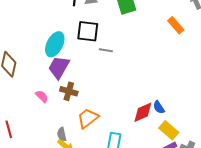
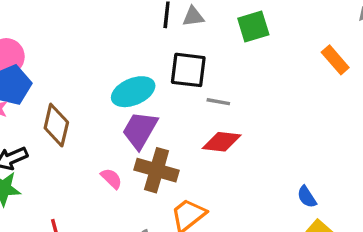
cyan ellipse: (55, 44) -> (133, 92), turned 40
brown cross: (69, 91) -> (157, 170), size x1.4
red diamond: (143, 112) -> (222, 142), moved, turned 30

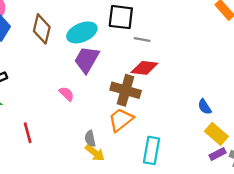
brown diamond: (56, 125) -> (42, 29), moved
brown cross: (157, 170) -> (126, 90), moved

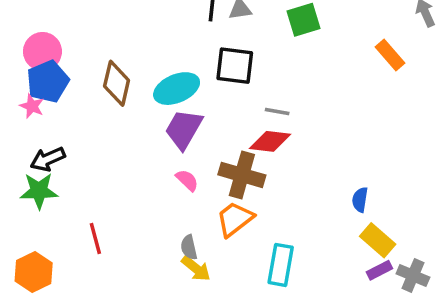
gray line: (142, 40) -> (277, 111), moved
pink semicircle: (67, 94) -> (187, 180), moved
blue semicircle: (205, 107) -> (360, 200), turned 42

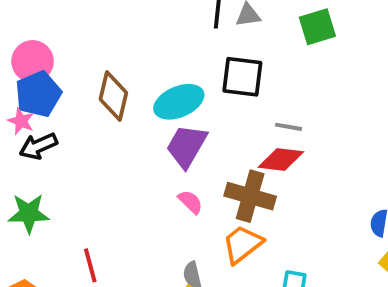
black arrow: (48, 159) -> (38, 146), moved

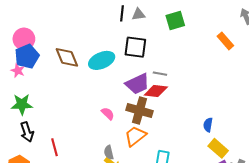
brown diamond: (113, 96) -> (67, 57), turned -35
black arrow: (38, 146) -> (27, 132), moved, turned -84
purple trapezoid: (187, 146) -> (137, 84), moved, turned -145
green star: (29, 213) -> (22, 104), moved

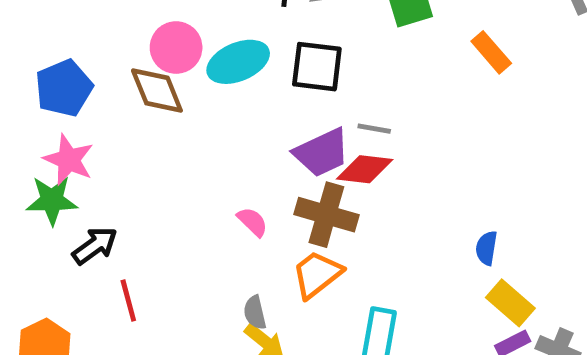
pink circle: (24, 39) -> (176, 48), moved
orange rectangle: (225, 41) -> (491, 52), moved
cyan ellipse: (102, 60) -> (238, 62), moved
pink star: (18, 71) -> (69, 160), moved, size x1.5
black arrow: (27, 132) -> (95, 246), moved, turned -108

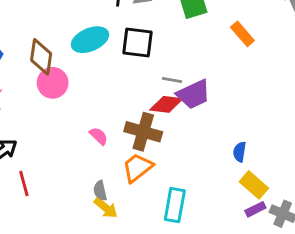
pink circle: (176, 48) -> (53, 83), moved
brown diamond: (157, 90) -> (41, 57), turned 30
purple trapezoid: (322, 153) -> (194, 94), moved

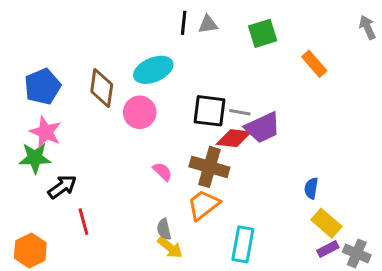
black square: (137, 43) -> (209, 111), moved
pink circle: (53, 83) -> (140, 112), moved

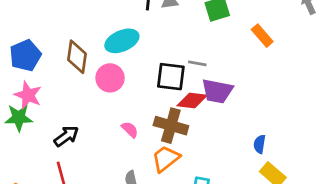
gray line: (240, 112) -> (197, 63), moved
purple trapezoid: (263, 128) -> (217, 91), turned 36
black arrow: (62, 187) -> (66, 136), moved

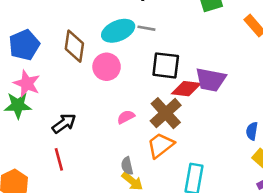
gray line: (197, 63) -> (146, 28), moved
brown cross: (171, 126) -> (166, 113), turned 32
pink semicircle: (130, 130) -> (126, 117), turned -72

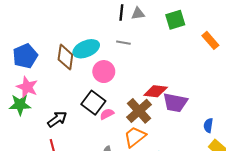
cyan ellipse: (118, 31) -> (86, 49), moved
black square: (166, 65) -> (93, 103), moved, turned 30
pink circle: (107, 67) -> (104, 72), moved
purple trapezoid: (211, 80) -> (175, 103), moved

